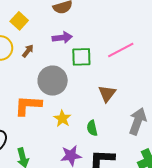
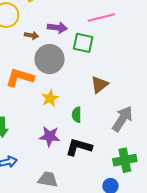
purple arrow: (62, 38) -> (57, 28), moved
pink line: (121, 50) -> (101, 17), moved
brown arrow: (28, 51) -> (32, 35), moved, turned 48

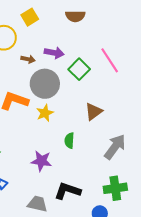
pink line: (101, 17) -> (110, 60), moved, turned 68
green square: (83, 43) -> (79, 69), turned 30
yellow star: (50, 98) -> (45, 113), moved
black L-shape: (79, 147) -> (68, 191), moved

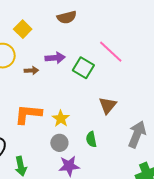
gray circle: (45, 84) -> (59, 143), moved, size x0.6

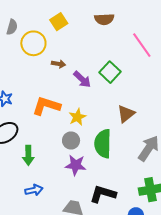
pink line: (111, 52) -> (142, 45), moved
purple arrow: (55, 58) -> (82, 79), moved, turned 36
green semicircle: (91, 139) -> (103, 144), size x1.8

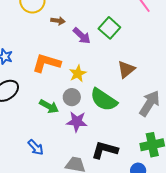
green semicircle: (103, 144) -> (104, 100), turned -56
green arrow: (28, 155) -> (49, 106), moved, turned -60
blue arrow: (34, 190) -> (36, 147), turned 60

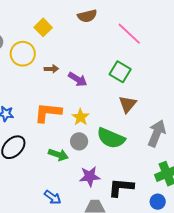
green square: (109, 28) -> (120, 72), moved
purple star: (77, 122) -> (90, 176), moved

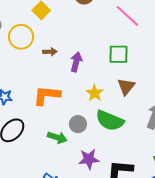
green square: (120, 72) -> (119, 54), turned -30
purple arrow: (78, 79) -> (76, 62), turned -108
yellow star: (81, 117) -> (95, 93), moved

